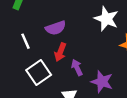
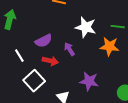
red arrow: (60, 52) -> (50, 61), turned -91
purple arrow: (77, 67) -> (69, 49), moved

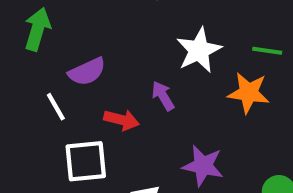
white star: (86, 27) -> (199, 50), turned 30
purple semicircle: (44, 41) -> (87, 72), moved
white square: (34, 81) -> (86, 161), turned 35

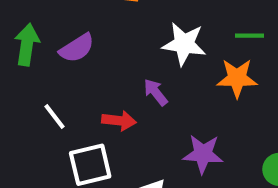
white star: (199, 50) -> (184, 44), turned -30
purple semicircle: (87, 72) -> (77, 48), moved

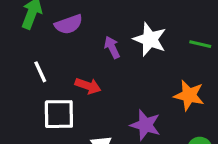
orange star: (237, 78) -> (189, 95), moved
purple arrow: (156, 92) -> (112, 47), moved

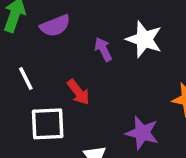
red arrow: (88, 86) -> (78, 92), turned 35

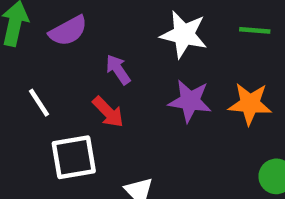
purple arrow: (103, 49) -> (118, 69), moved
purple star: (142, 133) -> (190, 101), moved

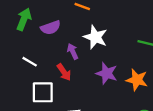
white star: (184, 34) -> (95, 37), moved
white line: (39, 103) -> (30, 62), turned -35

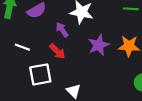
purple star: (107, 73) -> (99, 45), turned -30

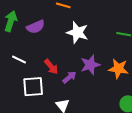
purple arrow: (62, 30) -> (69, 77), moved, turned 80

